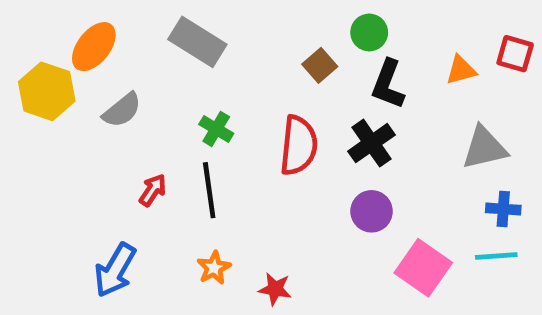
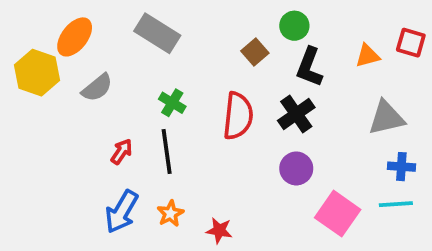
blue arrow: (115, 270) -> (122, 212), moved

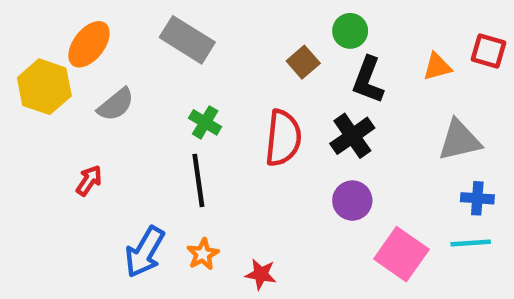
red arrow: (122, 152) -> (89, 180), moved

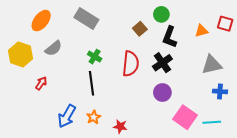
yellow hexagon: (44, 87) -> (21, 54), moved
cyan line: (471, 243) -> (212, 122), moved

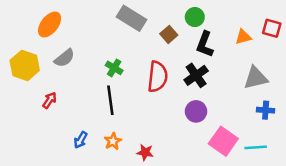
gray rectangle: (86, 18) -> (131, 18), moved
blue arrow: (67, 116) -> (81, 140), size x0.6

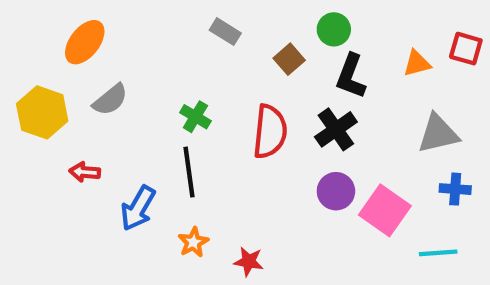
gray rectangle: (131, 18) -> (225, 32), size x0.6
red arrow: (50, 100) -> (85, 172), turned -119
blue arrow: (81, 140) -> (138, 208), moved, size x1.5
pink square: (223, 141) -> (385, 210), moved

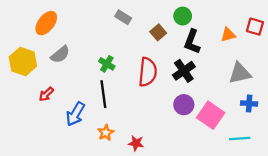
red arrow: (85, 172) -> (46, 94), turned -49

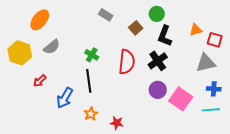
red square: (255, 27) -> (215, 40), moved
cyan line: (240, 138) -> (211, 110), moved

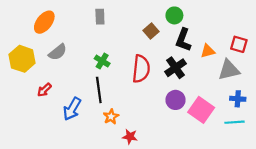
gray rectangle: (106, 15) -> (100, 17), moved, turned 56
orange triangle: (196, 30) -> (208, 51), moved
orange star: (91, 114) -> (111, 117), moved

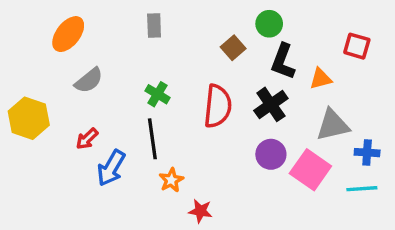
red square: (239, 44) -> (357, 46), moved
yellow hexagon: (22, 59) -> (29, 118), moved
gray triangle: (229, 70) -> (333, 125), moved
red arrow: (44, 90) -> (87, 139), moved

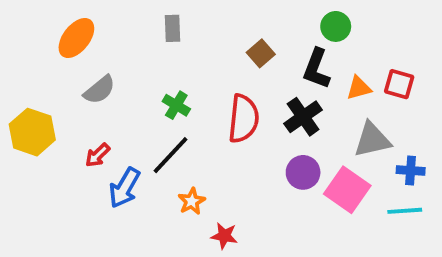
green circle: (269, 24) -> (336, 26), moved
red square: (357, 46) -> (399, 84), moved
black line: (152, 139) -> (171, 155), turned 51

